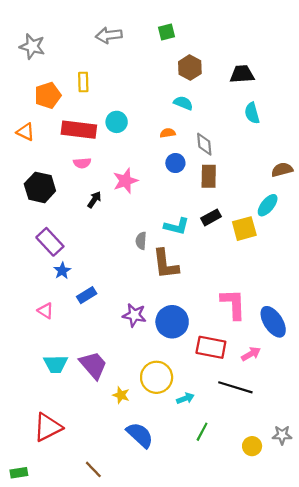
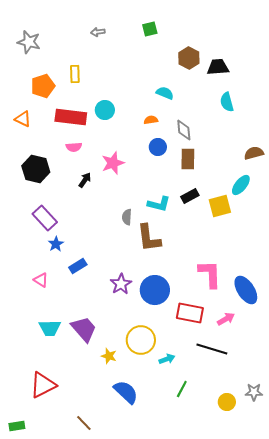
gray arrow: (109, 35) -> (98, 32), size x0.6
brown hexagon: (190, 68) -> (189, 58), moved
purple star: (134, 315) -> (121, 284), turned 30

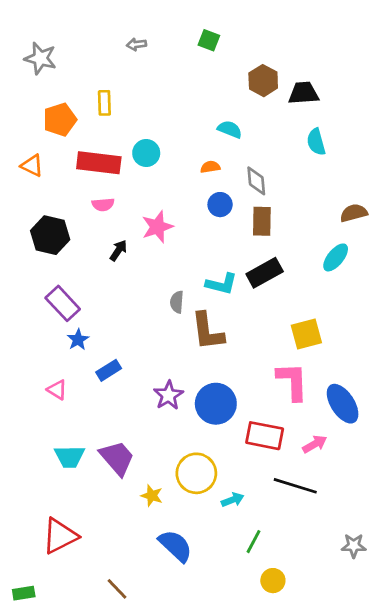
green square: (150, 29) -> (209, 40), turned 35
black rectangle: (190, 196) -> (265, 273), size x1.4
yellow square: (220, 206) -> (306, 334), moved
yellow circle: (227, 402) -> (273, 581), moved

